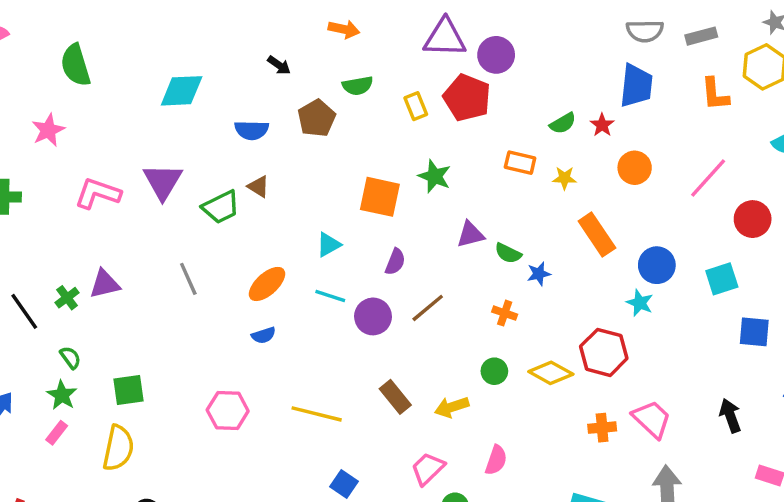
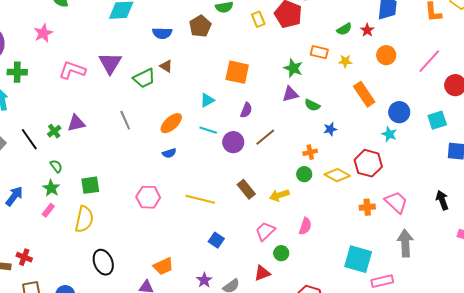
green star: (435, 176) -> (293, 68), moved
blue star: (539, 274) -> (330, 129), moved
orange cross: (505, 313) -> (310, 152), moved, turned -32

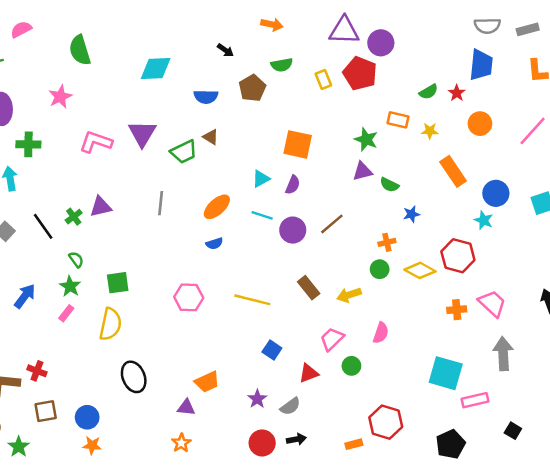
purple semicircle: (246, 110) -> (293, 185), moved
gray line: (125, 120) -> (161, 203), turned 30
red triangle: (262, 273) -> (309, 373), moved

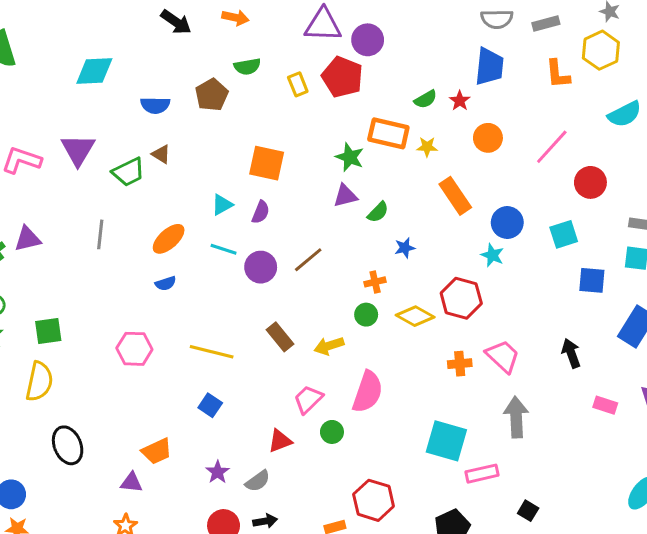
black arrow: (225, 50) -> (176, 22), moved, size x1.5
orange rectangle: (398, 120) -> (388, 133), size x1.5
green semicircle: (389, 185) -> (378, 212), turned -72
pink semicircle: (381, 333) -> (368, 392), size x1.6
blue square: (272, 350) -> (210, 405), moved

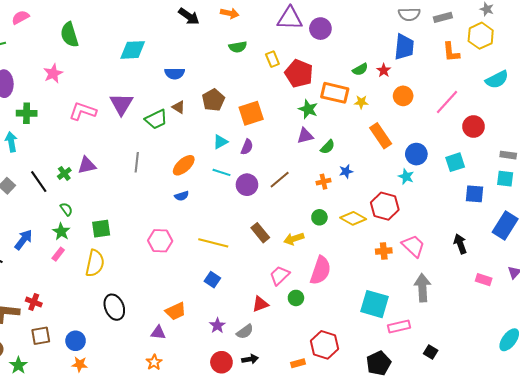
red pentagon: (342, 77) -> (299, 73), moved
brown pentagon: (212, 95) -> (213, 100), moved
orange square: (267, 163) -> (251, 113), turned -30
orange cross: (375, 282) -> (323, 182), moved

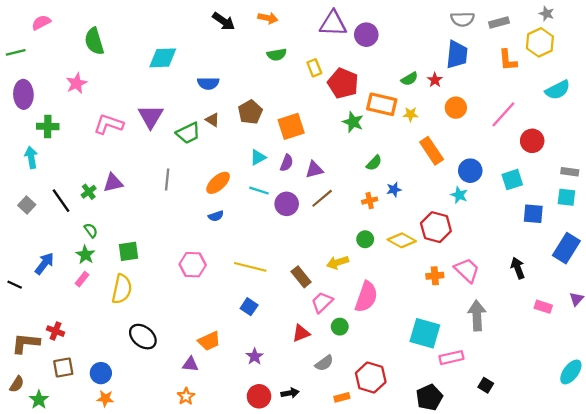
purple triangle: (305, 136) -> (314, 170), moved
brown rectangle: (260, 233) -> (301, 277), moved
black ellipse: (114, 307) -> (143, 337), turned -30
gray semicircle: (245, 332) -> (324, 363), moved

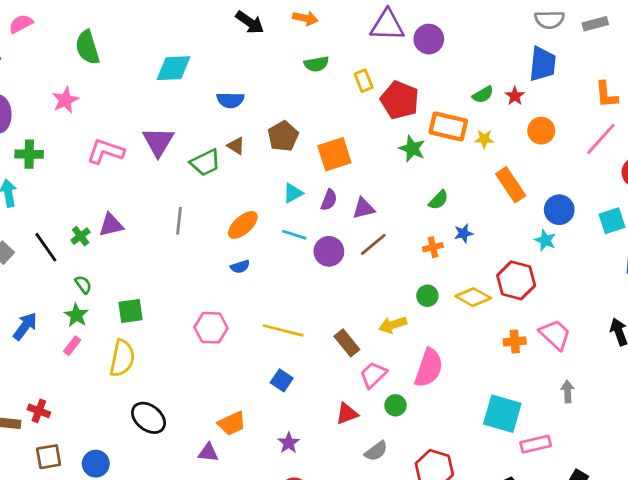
orange L-shape: (508, 60) -> (606, 95), moved
gray arrow: (477, 316) -> (568, 391), size x0.6

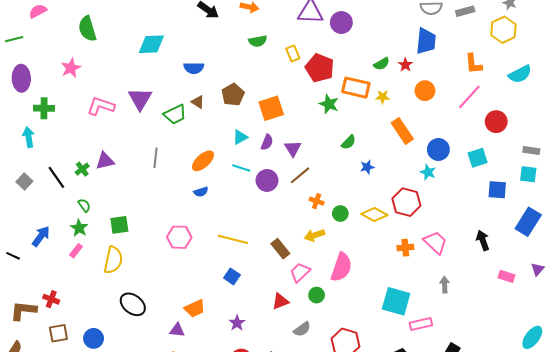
purple triangle: (364, 208) -> (293, 148), turned -48
orange cross: (433, 247) -> (317, 201), moved, turned 32

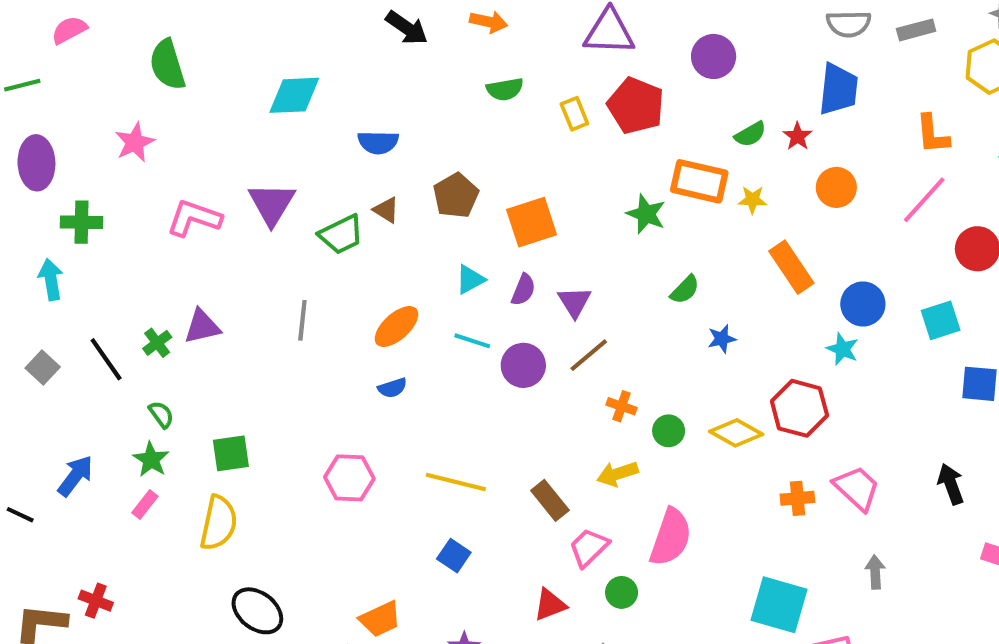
purple circle: (341, 23) -> (714, 56), moved
red pentagon: (320, 68) -> (636, 106), moved

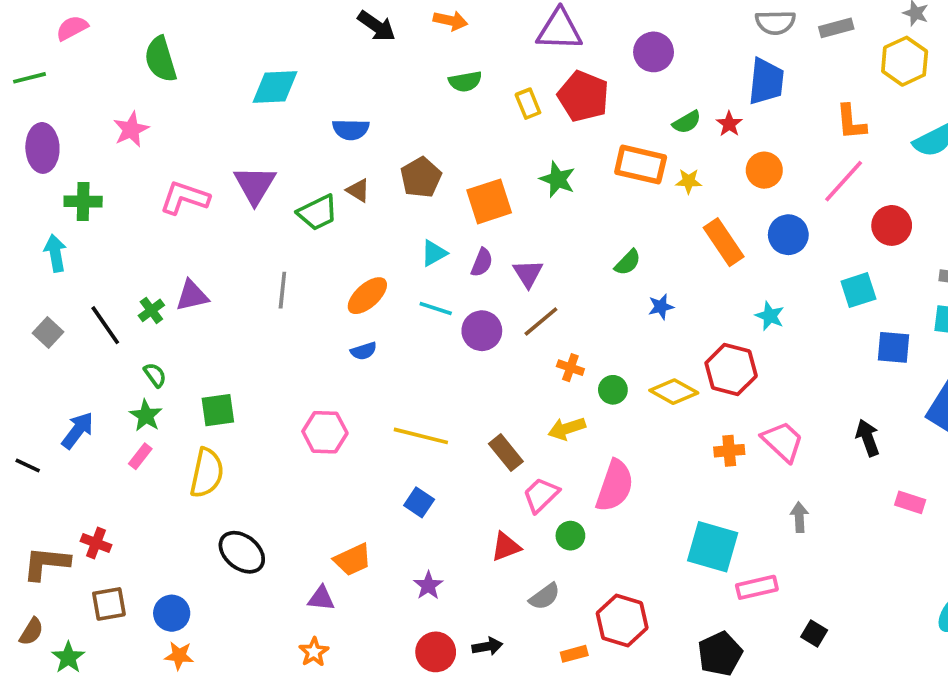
green star: (646, 214) -> (558, 179), moved
blue circle: (863, 304) -> (788, 235), moved

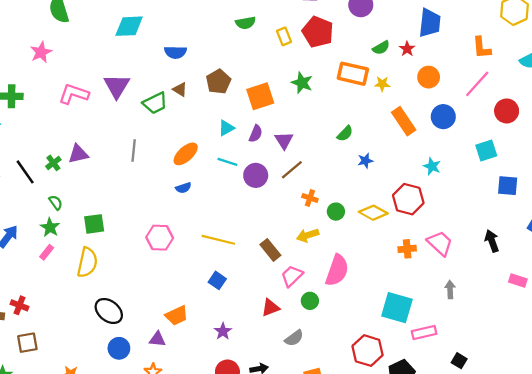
blue circle: (172, 613) -> (119, 348), moved
red hexagon: (622, 621) -> (368, 351), moved

